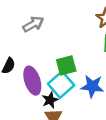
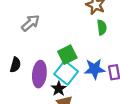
purple ellipse: (32, 81) -> (39, 74), turned 35

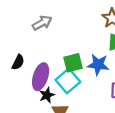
blue star: (94, 69) -> (98, 65), moved
black star: (59, 89) -> (47, 95), moved

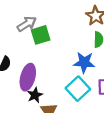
green square: (73, 63) -> (41, 35), moved
cyan square: (68, 81) -> (78, 89), moved

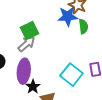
gray arrow: (27, 24) -> (26, 44), moved
blue star: (84, 62) -> (68, 16), moved

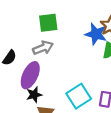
green square: (30, 31) -> (48, 23), moved

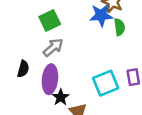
cyan square: (79, 96) -> (106, 83), turned 30

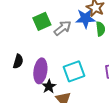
gray arrow: (53, 47) -> (63, 28), moved
cyan square: (106, 83) -> (74, 71), moved

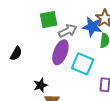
purple ellipse: (40, 71) -> (60, 52), moved
cyan square: (74, 71) -> (83, 64), moved, turned 30

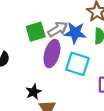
green square: (49, 20) -> (36, 32), moved
blue star: (92, 27) -> (75, 33), moved

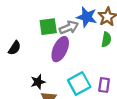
blue star: (75, 33) -> (87, 17), moved
cyan square: (77, 64) -> (79, 84), moved, turned 35

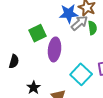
gray arrow: (69, 27) -> (79, 23), moved
black star: (38, 82) -> (34, 88), moved

